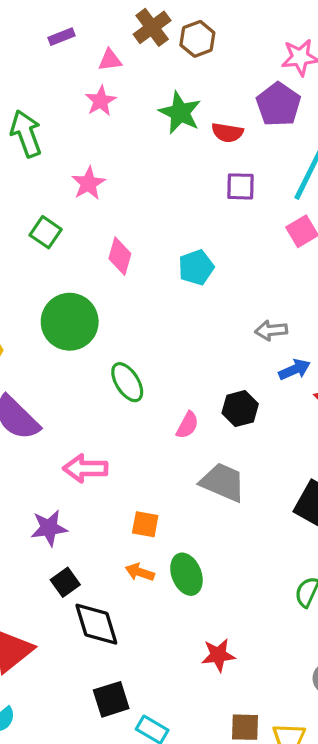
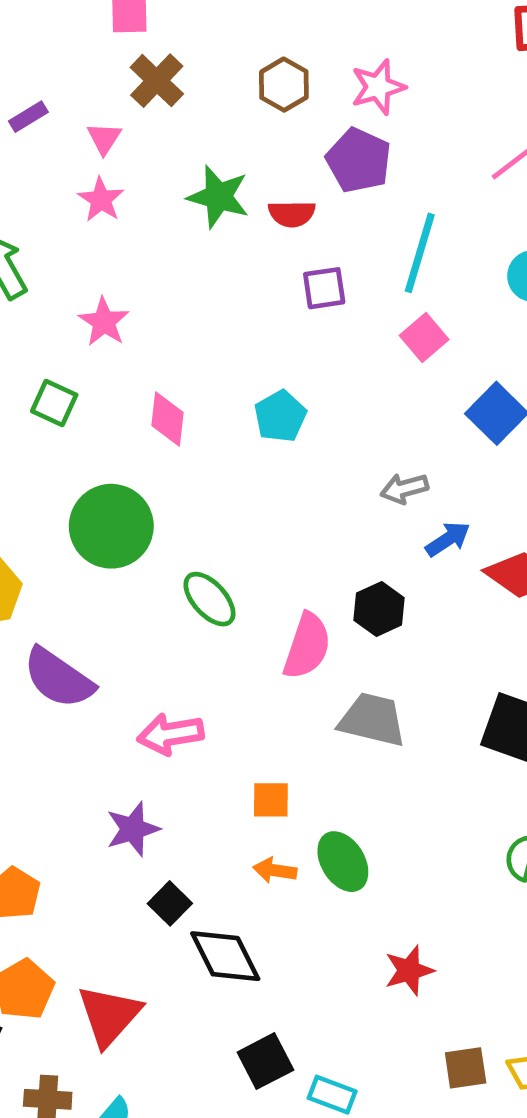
brown hexagon: (197, 39) -> (284, 85), moved
pink triangle: (110, 60) -> (104, 138), turned -40
pink semicircle: (187, 425) -> (307, 646), size x1.6

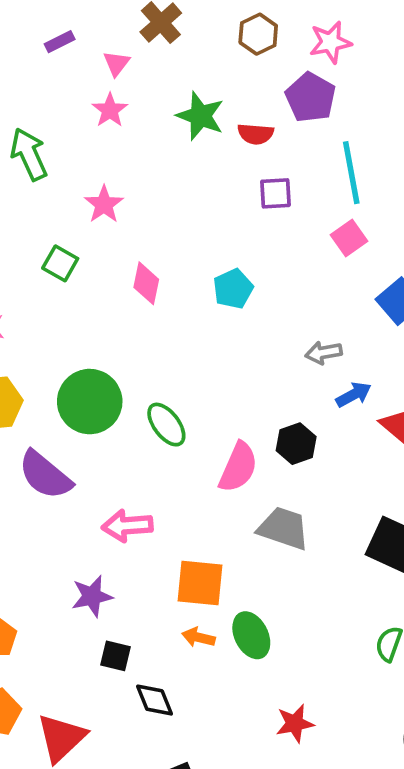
cyan line: (420, 253) -> (351, 173), turned -32
green circle: (111, 526) -> (90, 402), moved
orange square: (271, 800) -> (200, 583), size x1.6
black square: (170, 903) -> (116, 656), turned -36
black diamond: (225, 956) -> (155, 700), size x0.7

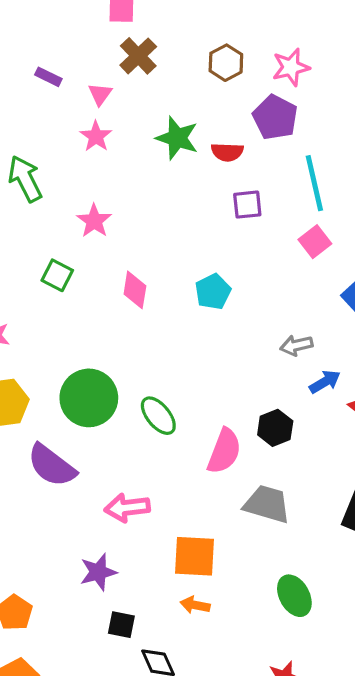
purple rectangle: (60, 42) -> (48, 77), turned 55
green ellipse: (251, 635) -> (294, 596), moved

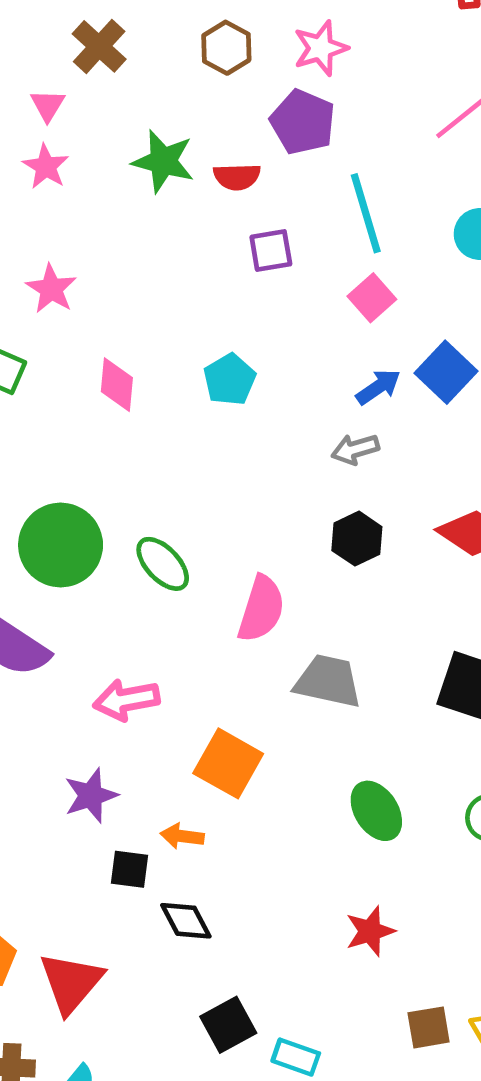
blue arrow: (325, 382) -> (378, 387), moved
black hexagon: (275, 428) -> (357, 539), moved
orange square: (194, 556) -> (228, 763), turned 30
orange arrow: (195, 605) -> (182, 836), moved

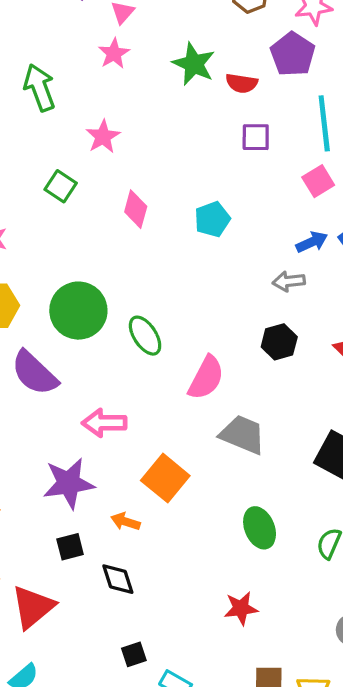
purple star: (91, 796) -> (69, 483), size x1.4
black square: (129, 869) -> (70, 547), moved, turned -32
black square: (228, 1025) -> (134, 654), size x0.7

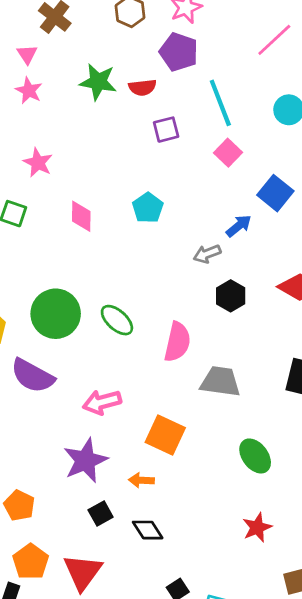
blue arrow: (312, 242) -> (239, 226), moved
gray arrow: (289, 281) -> (207, 254), moved

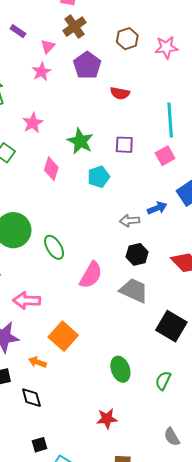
purple pentagon: (179, 52) -> (87, 65), moved
green star: (98, 82) -> (80, 141), moved
purple square: (166, 130) -> (124, 145), moved
gray trapezoid: (220, 382) -> (134, 290), moved

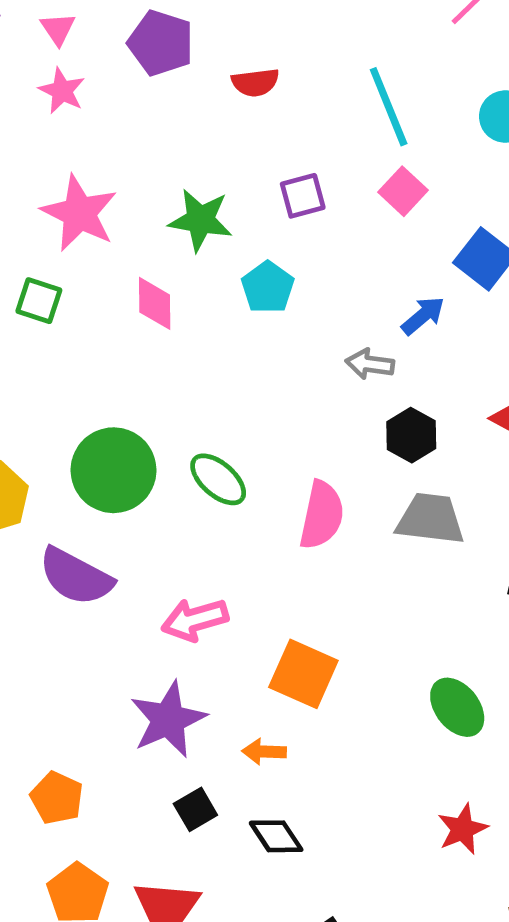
pink star: (33, 123) -> (79, 213), size x1.5
gray arrow: (130, 221) -> (370, 364), turned 30

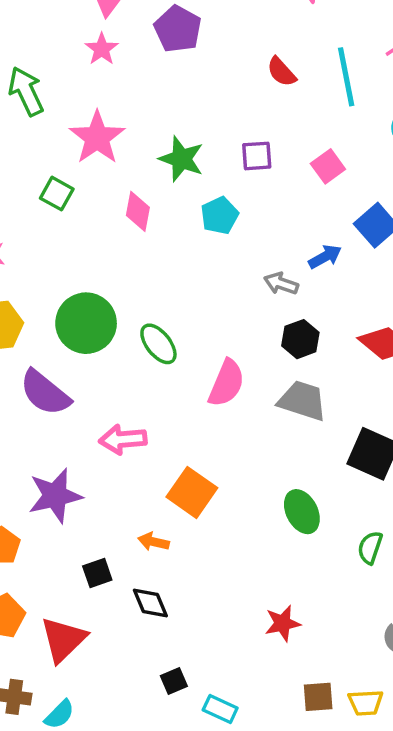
red semicircle: (255, 82) -> (281, 72), moved, turned 44
cyan line: (389, 107) -> (346, 77), moved
green ellipse: (457, 707) -> (302, 512), moved
purple star: (168, 720) -> (55, 496), moved

